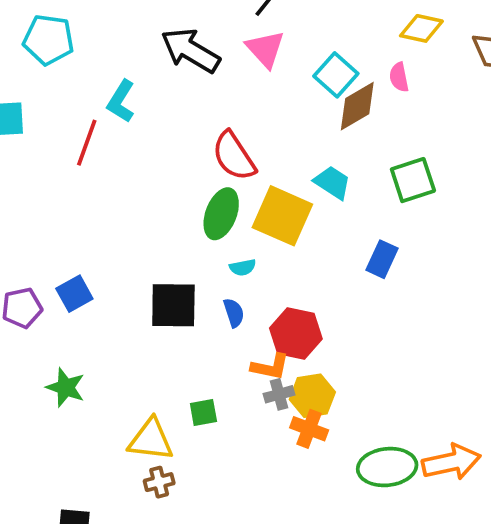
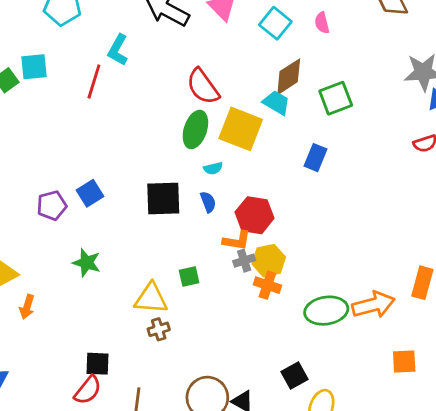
brown diamond: (357, 106) -> (289, 77), moved

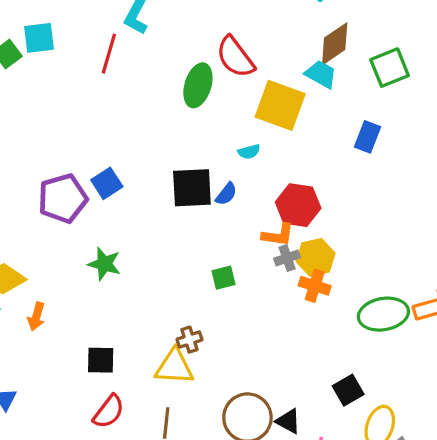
green ellipse: (195, 129) -> (198, 85), moved
blue semicircle: (208, 202) -> (226, 194), moved, turned 60
purple pentagon: (52, 206) -> (63, 198), size x1.4
yellow triangle: (151, 298) -> (174, 367), moved
black square: (97, 364) -> (101, 360), moved

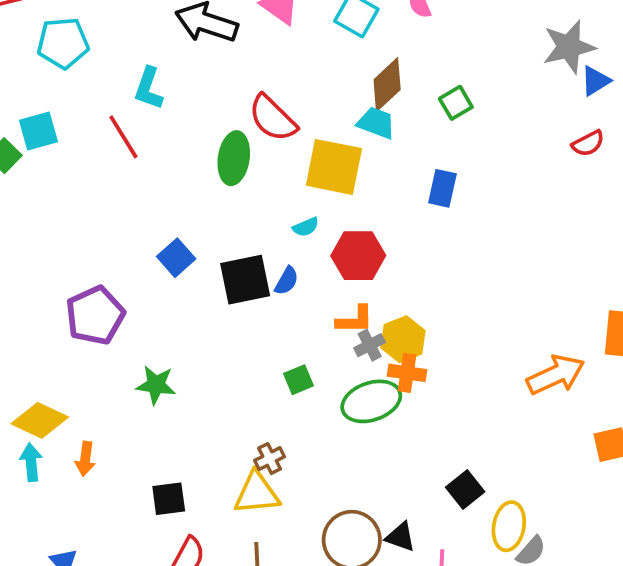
red line: (109, 54) -> (123, 137), turned -39
green square: (390, 68) -> (456, 103), size x0.7
blue square: (107, 183) -> (176, 258), moved
red hexagon: (298, 205) -> (358, 256), moved
green ellipse: (383, 314) -> (371, 401), moved

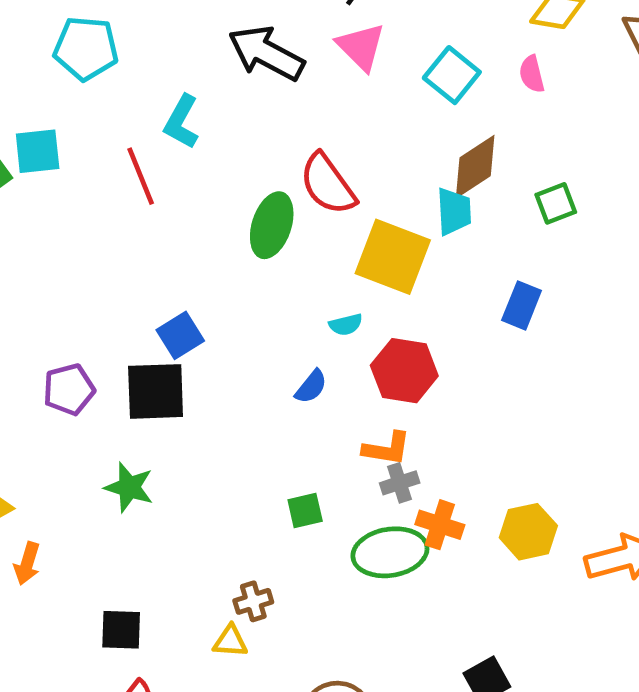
cyan trapezoid: (376, 123) -> (454, 211), turned 57
black square: (245, 280) -> (156, 391), moved
purple pentagon: (95, 315) -> (69, 389), size x0.7
yellow hexagon: (403, 339) -> (528, 532), moved
yellow triangle: (257, 493) -> (230, 641), size x0.6

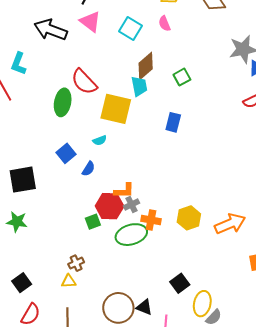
blue square: (180, 335) -> (66, 153), moved
red hexagon: (404, 371) -> (110, 206), moved
black square: (121, 630) -> (22, 283), turned -30

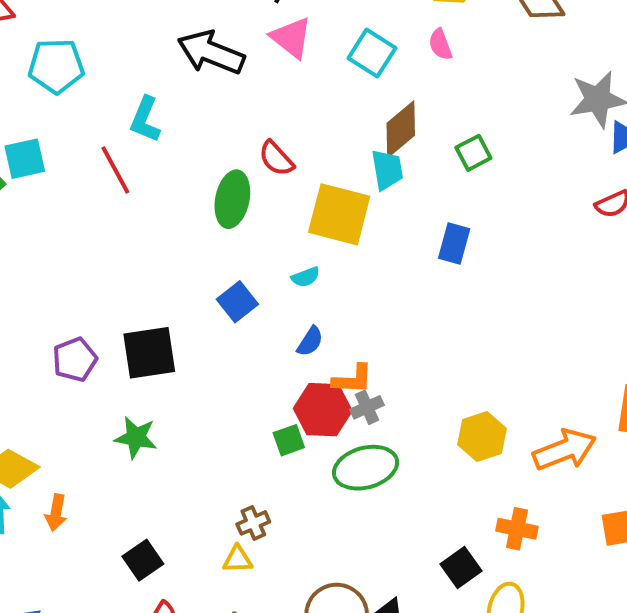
red semicircle: (84, 82) -> (276, 159), size x0.7
blue semicircle: (88, 169) -> (310, 341), moved
orange cross: (151, 220) -> (517, 529), moved

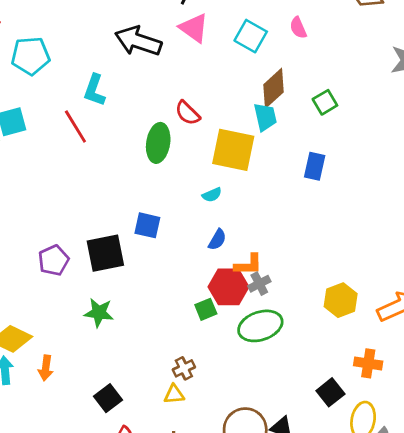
blue square: (237, 302) -> (147, 225), moved, turned -36

